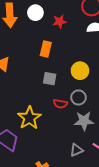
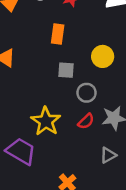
gray circle: (78, 97) -> (86, 93), moved
red semicircle: (60, 104) -> (86, 121), moved, turned -48

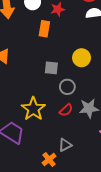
orange rectangle: (58, 34) -> (44, 29), moved
gray triangle: (108, 155) -> (65, 145), moved

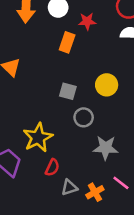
red semicircle: (66, 110) -> (52, 168), moved, turned -32
orange cross: (49, 160) -> (95, 192), moved

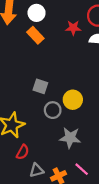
red star: (87, 21) -> (73, 28), moved
orange rectangle: (67, 42) -> (35, 35), moved, turned -66
yellow circle: (107, 85) -> (73, 100), moved

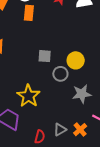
orange rectangle: (35, 35) -> (29, 13), turned 63
red semicircle: (23, 152) -> (40, 137), moved

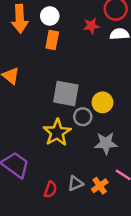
gray square: (45, 56) -> (66, 93), size x1.6
yellow star: (28, 96) -> (57, 133), moved

